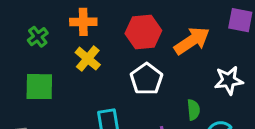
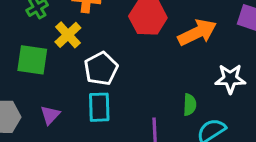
yellow cross: (88, 59) -> (68, 35), moved
white pentagon: (146, 79) -> (101, 69), moved

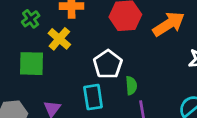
white pentagon: (101, 69) -> (108, 64), moved
green semicircle: (190, 105) -> (131, 86), moved

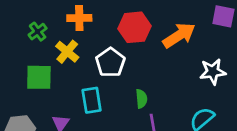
white pentagon: (108, 64) -> (110, 62), moved
cyan rectangle: (93, 97) -> (92, 100), moved

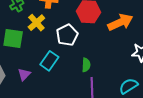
cyan rectangle: (92, 100) -> (49, 61), turned 36

